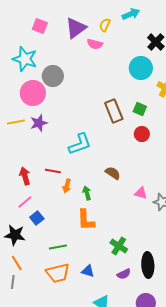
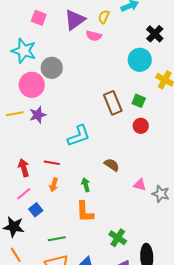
orange arrow: (67, 186) -> (54, 185), moved

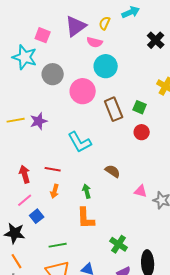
pink square: (39, 18) -> (43, 35), moved
cyan circle: (140, 60) -> (106, 66), moved
pink circle: (32, 85) -> (83, 91), moved
cyan L-shape: (79, 136) -> (80, 142), turned 80

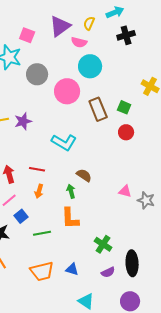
black cross: (156, 40) -> (126, 35), moved, turned 30
cyan L-shape: (80, 142) -> (64, 142), turned -30
brown semicircle: (113, 171) -> (84, 175), moved
green line: (58, 245) -> (42, 233), moved

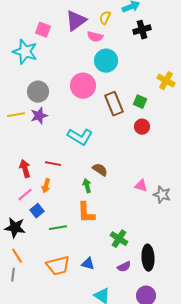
gray circle: (37, 74) -> (38, 92), moved
orange arrow: (39, 191) -> (46, 186), moved

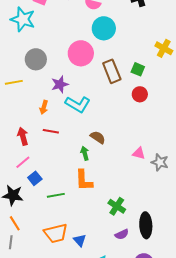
purple star: (39, 116) -> (60, 84), moved
orange arrow: (46, 186) -> (44, 107), moved
blue triangle: (88, 264) -> (80, 240), moved, turned 32

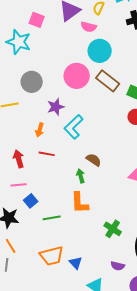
brown rectangle: (112, 71) -> (108, 81), moved, turned -30
cyan L-shape: (78, 104) -> (74, 127), turned 105
pink line: (23, 162) -> (19, 185), turned 35
purple semicircle: (122, 234) -> (118, 266), moved, turned 40

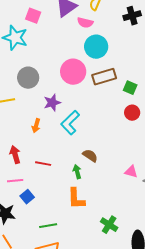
brown rectangle: (108, 81) -> (104, 77), turned -55
red line: (47, 154) -> (43, 164), moved
green line: (52, 218) -> (48, 226), moved

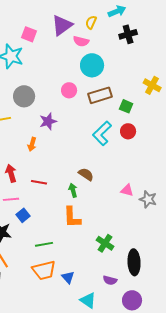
pink circle: (73, 72) -> (69, 90), size x0.6
cyan L-shape: (70, 123) -> (102, 133), moved

